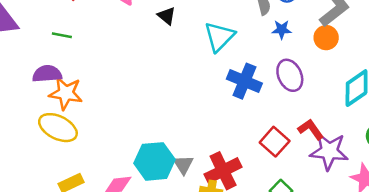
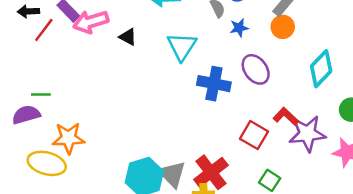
green line: (62, 35) -> (41, 95), moved
orange star: (66, 93) -> (69, 138), moved
gray triangle: (183, 165) -> (172, 174), size x1.4

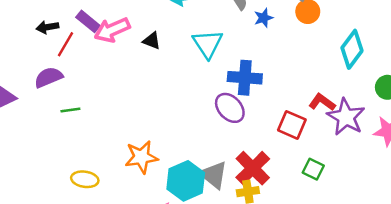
purple ellipse: (256, 69) -> (230, 108), moved
purple semicircle: (26, 115) -> (48, 77), moved
purple star: (307, 134) -> (346, 117), turned -30
orange star: (69, 138) -> (141, 157), moved
yellow ellipse: (47, 163) -> (85, 179), size x0.7

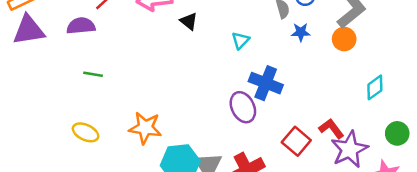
cyan triangle: (208, 44) -> (240, 40), size x0.6
cyan diamond: (352, 49) -> (375, 87), size x0.7
green line: (70, 110) -> (93, 74), moved

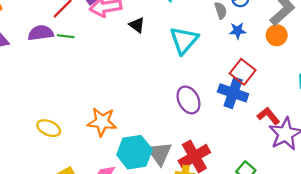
cyan triangle: (240, 40) -> (184, 40), size x1.8
green line: (93, 74) -> (66, 36), moved
blue cross: (266, 83) -> (233, 93), moved
red square: (296, 141) -> (243, 72), moved

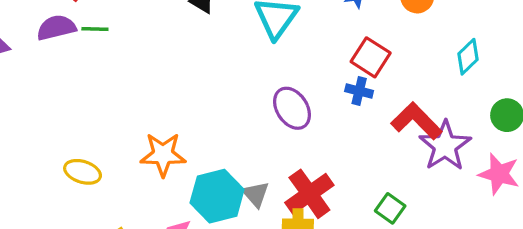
blue cross: (233, 93) -> (359, 91), size x0.6
red L-shape: (268, 116) -> (416, 121), size x1.4
gray triangle: (160, 153) -> (256, 194), size x0.7

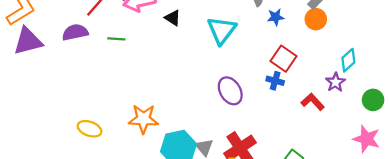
green line: (95, 29) -> (116, 39), moved
red L-shape: (416, 121) -> (313, 102), size x0.7
purple star: (445, 146) -> (335, 82), moved, size x0.6

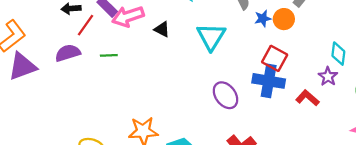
orange circle: (316, 19) -> (284, 19), moved
cyan diamond: (348, 60) -> (338, 54), turned -35
blue cross: (275, 81) -> (269, 81), size x1.8

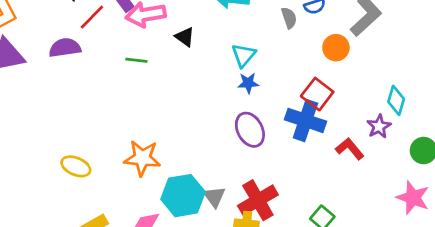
blue star: (263, 18) -> (248, 83), moved
cyan triangle: (211, 37) -> (244, 55), size x0.7
green line: (109, 55) -> (136, 60), moved

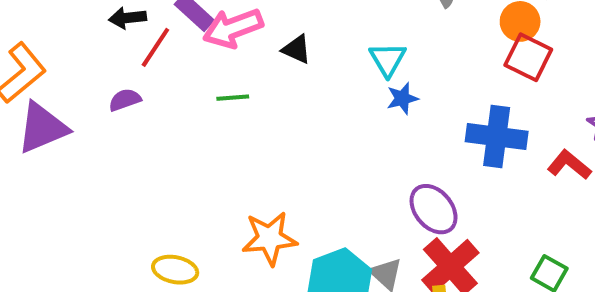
purple semicircle: (65, 48) -> (125, 100), size x0.7
red square: (317, 94) -> (528, 57), moved
purple ellipse: (250, 130) -> (434, 209), moved

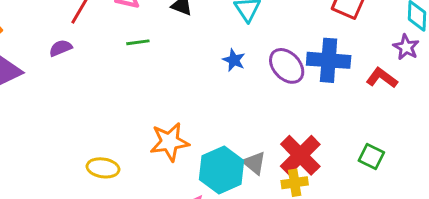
blue star: (402, 98) -> (234, 60), moved, turned -30
purple ellipse: (434, 209) -> (287, 66), moved

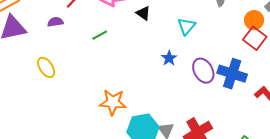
green line: (138, 42) -> (100, 35), moved, turned -35
yellow ellipse: (103, 168) -> (46, 67), moved, turned 35

